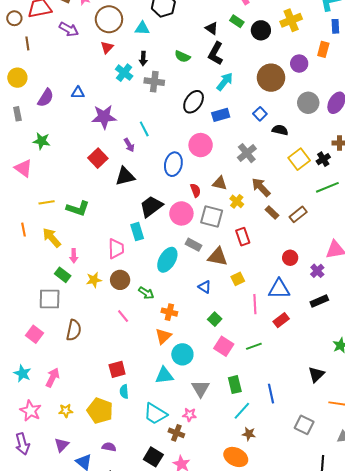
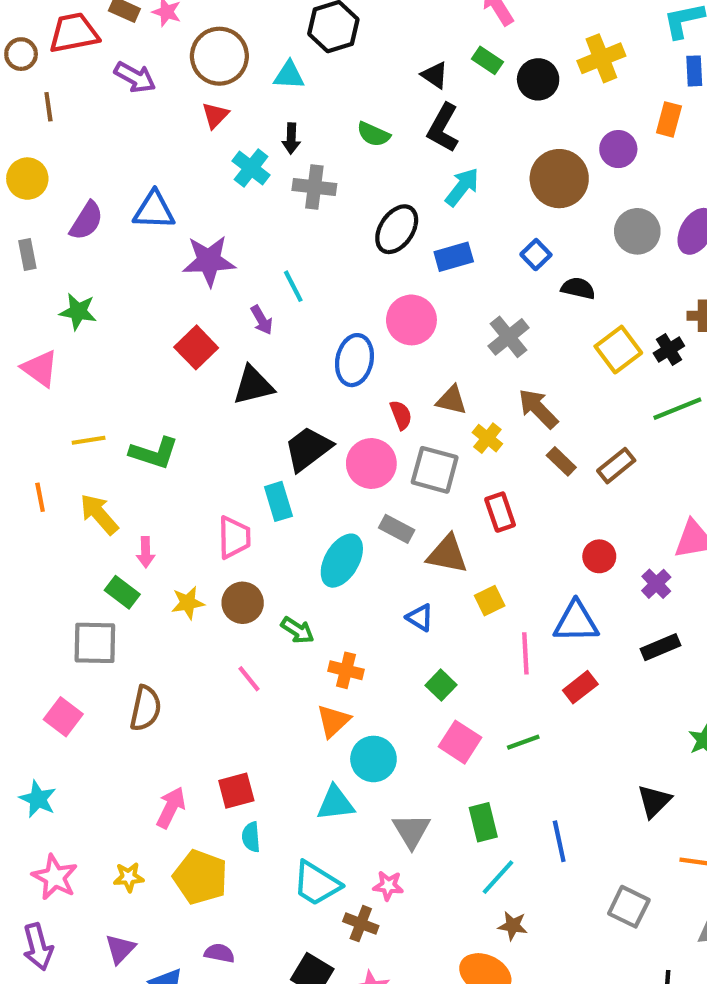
blue triangle: (78, 93) -> (154, 210), size x1.5
pink arrow: (53, 377) -> (171, 807), moved

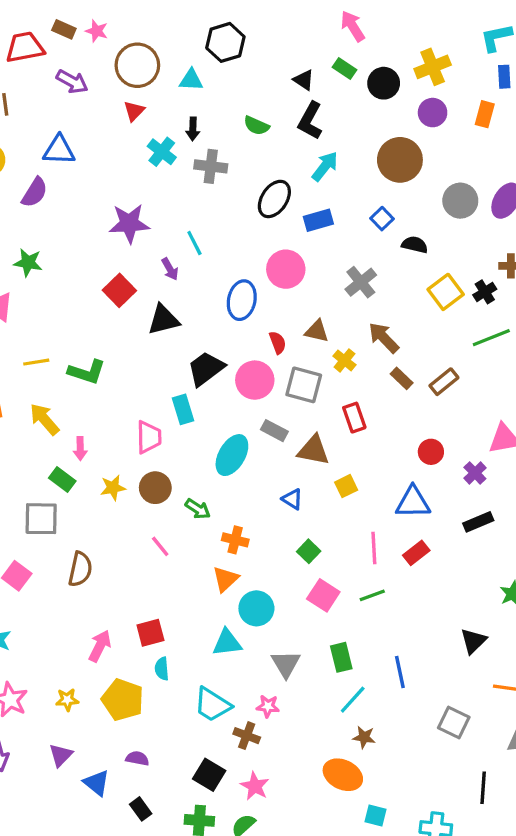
purple circle: (618, 149) -> (433, 113), moved
blue triangle: (154, 210) -> (59, 150), moved
pink line: (525, 653) -> (374, 548), moved

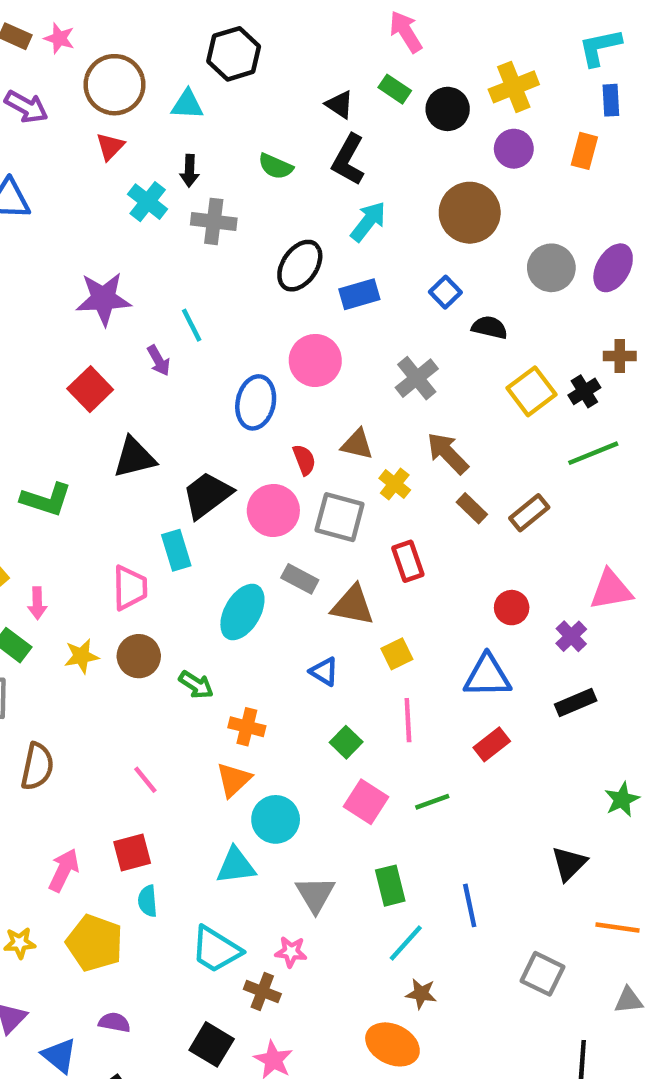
black triangle: (163, 320) -> (134, 458), moved
pink line: (160, 546) -> (145, 780), moved
pink line: (374, 548) -> (408, 720), moved

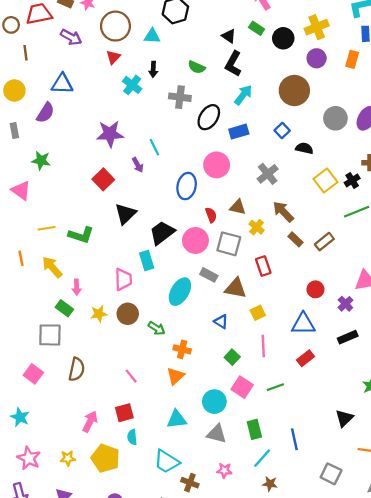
gray cross: (214, 221) -> (180, 97), moved
black triangle: (134, 458) -> (125, 214), turned -30
cyan circle: (276, 819) -> (214, 402), moved
gray triangle: (315, 894) -> (217, 434), turned -45
pink star: (291, 952) -> (224, 470), moved

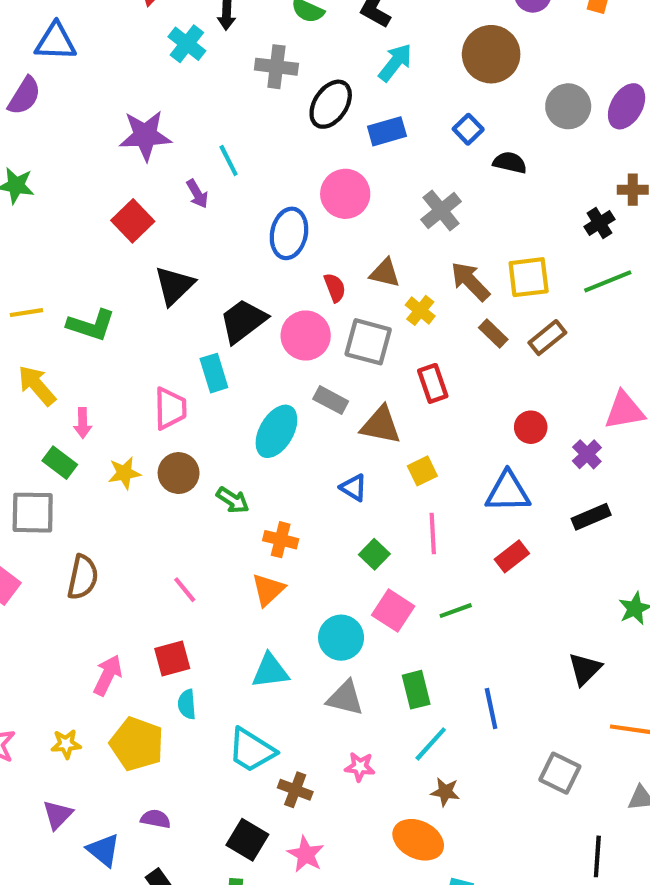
yellow square: (325, 180) -> (529, 277), moved, turned 30

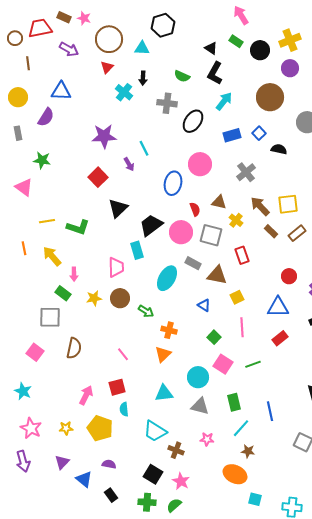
blue rectangle: (387, 131) -> (232, 135), moved

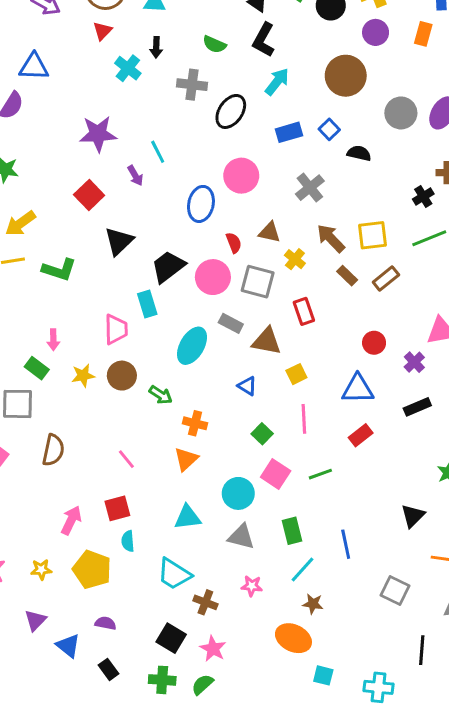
yellow arrow: (52, 256) -> (20, 223), moved, turned -85

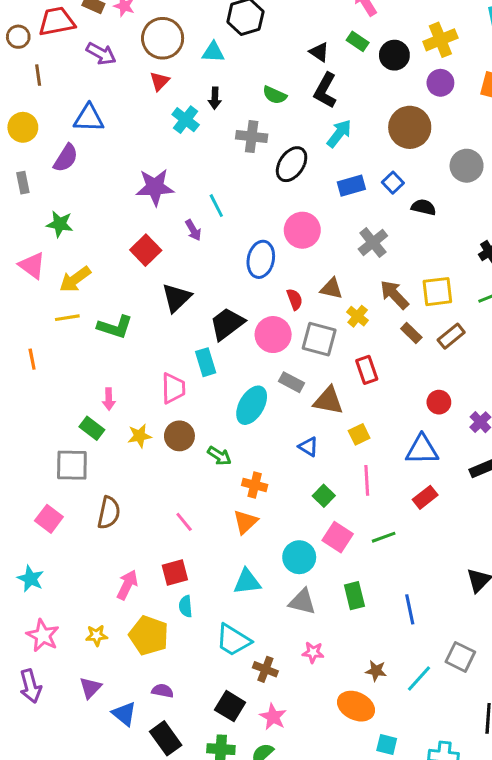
cyan line: (302, 570) -> (419, 678), moved
black rectangle: (108, 669) -> (166, 738), size x1.5

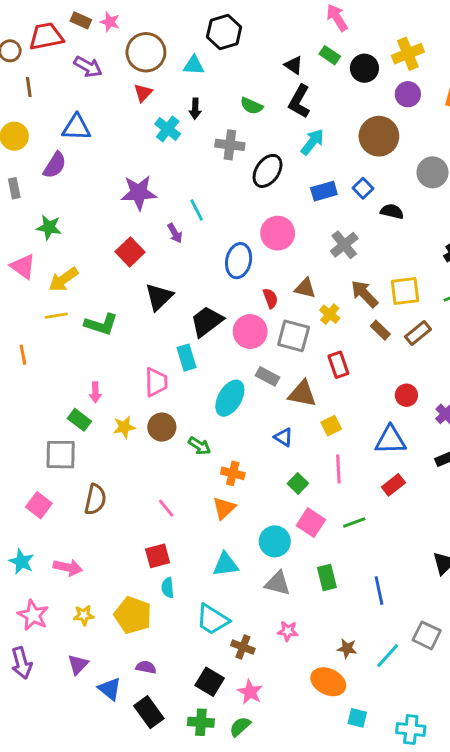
pink arrow: (127, 585) -> (68, 567), moved, turned 76

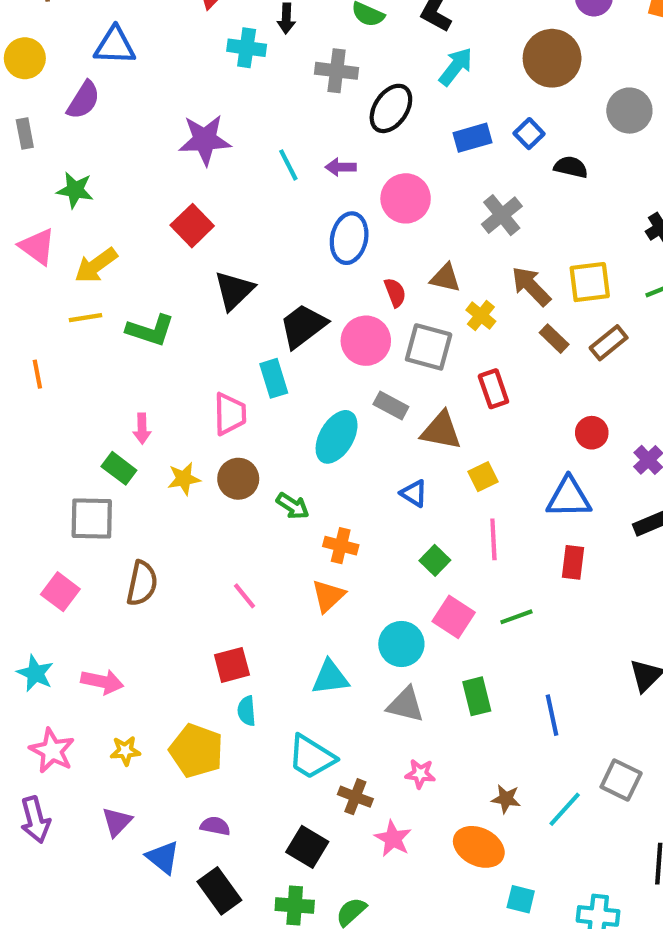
cyan cross: (168, 129) -> (247, 48), turned -30
purple arrow: (175, 233) -> (341, 167), moved, turned 120
red rectangle: (393, 485) -> (573, 562), turned -45
pink star: (250, 692) -> (393, 839), moved

